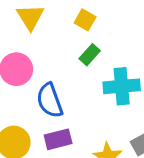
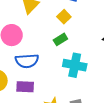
blue semicircle: (50, 101) -> (27, 61), turned -90

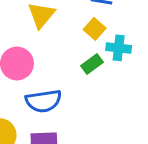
cyan cross: (75, 65) -> (119, 48), moved, size x0.7

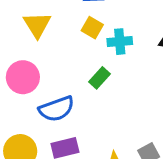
green rectangle: (92, 64) -> (100, 78), moved

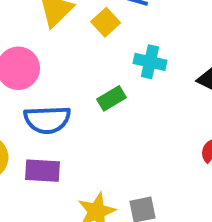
yellow square: (92, 28) -> (106, 22), moved

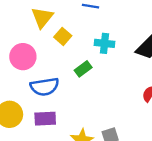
yellow square: (106, 22) -> (63, 36), moved

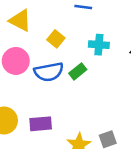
yellow triangle: (42, 18) -> (20, 20), moved, turned -40
blue semicircle: (45, 87) -> (49, 72), moved

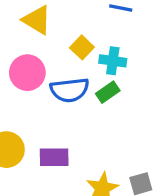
cyan cross: (99, 45) -> (113, 61), moved

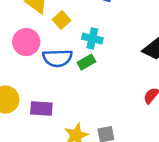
yellow square: (82, 47) -> (62, 20), moved

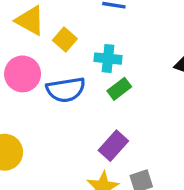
green rectangle: (86, 62) -> (119, 89), moved
purple rectangle: (41, 108) -> (113, 146), moved, turned -45

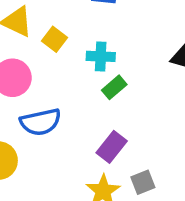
blue semicircle: (66, 90) -> (41, 122), moved

